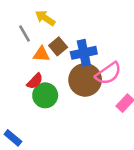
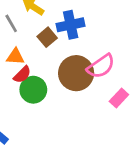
blue cross: (84, 53) -> (71, 25), moved
orange triangle: (41, 54) -> (15, 57), moved

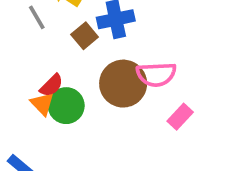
orange triangle: (15, 57) -> (42, 104), moved, turned 42
pink semicircle: (101, 66) -> (156, 74), turned 32

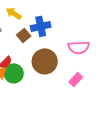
pink semicircle: (156, 74) -> (79, 47), moved

